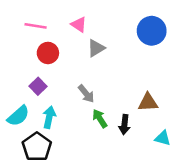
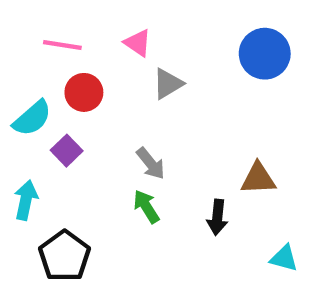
cyan semicircle: (18, 116) -> (32, 118), moved
cyan arrow: (49, 117) -> (26, 200), moved
green arrow: (100, 118) -> (146, 206), moved
cyan triangle: (163, 138) -> (284, 258), moved

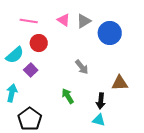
blue circle: (265, 54) -> (110, 33), moved
gray triangle: (168, 84) -> (84, 21), moved
gray arrow: (151, 163) -> (82, 67), moved
cyan triangle: (284, 258) -> (99, 120), moved

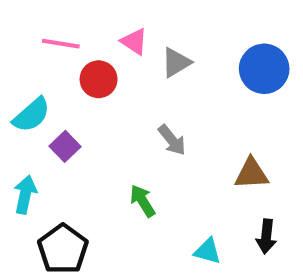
gray triangle: (84, 21) -> (176, 62), moved
blue circle: (110, 33) -> (264, 69), moved
red circle: (39, 43) -> (99, 79), moved
black arrow: (101, 101) -> (266, 236), moved

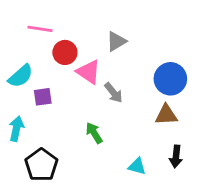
pink triangle: (134, 42) -> (89, 72), moved, size x1.4
blue circle: (264, 69) -> (170, 79), moved
purple square: (65, 146) -> (43, 97), turned 36

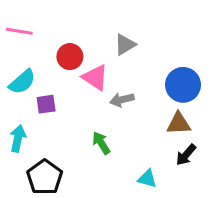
pink line: (40, 29) -> (19, 31), moved
gray arrow: (113, 93) -> (122, 100), turned 115
black arrow: (176, 157) -> (186, 155), moved, turned 35

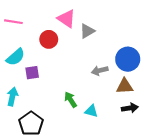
pink triangle: (95, 77) -> (66, 19), moved
gray arrow: (122, 100) -> (100, 71), moved
black arrow: (186, 155) -> (130, 108), turned -140
cyan triangle: (147, 179) -> (91, 111), moved

